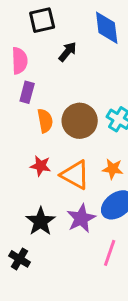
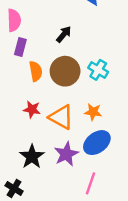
black arrow: (68, 52) -> (64, 34), moved

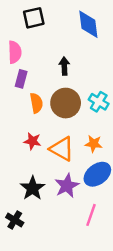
black arrow: (64, 34) -> (64, 66), turned -42

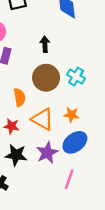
orange semicircle: (36, 103) -> (19, 97), moved
red star: (33, 141) -> (11, 126), moved
black star: (33, 188) -> (16, 155), turned -30

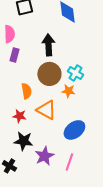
black arrow: (45, 44) -> (48, 45), size x1.5
orange star: (71, 115) -> (68, 91), moved
purple star: (47, 153) -> (44, 156), moved

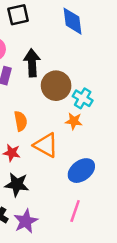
black arrow: (48, 45) -> (32, 63), moved
brown circle: (49, 74) -> (56, 86), moved
purple star: (44, 156) -> (26, 221), moved

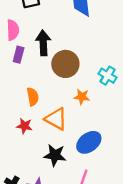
cyan cross: (83, 98) -> (108, 76), moved
black star: (17, 184) -> (55, 155), moved

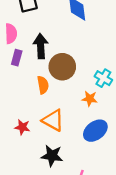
orange semicircle: (33, 97) -> (43, 85), moved
orange star: (82, 97) -> (90, 99), moved
blue ellipse: (89, 142) -> (95, 131), moved

